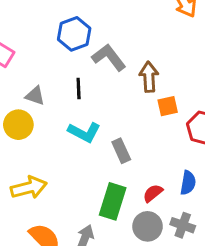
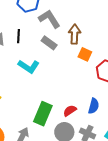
black line: (79, 89) -> (19, 36), moved
orange square: (168, 106) -> (85, 54), turned 32
gray rectangle: (121, 151) -> (49, 43), moved, turned -35

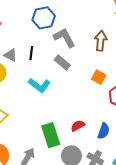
brown arrow: (75, 34) -> (101, 41), moved
red semicircle: (70, 111) -> (78, 126), moved
green rectangle: (43, 114) -> (51, 135), turned -45

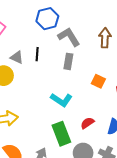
gray rectangle: (62, 62) -> (68, 61), turned 63
orange square: (99, 77) -> (98, 81), moved
cyan L-shape: (39, 85) -> (61, 100), moved

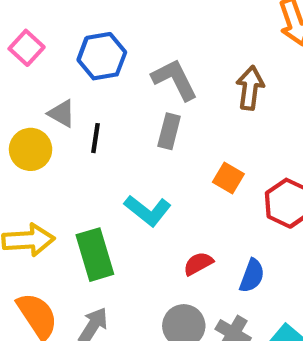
blue hexagon: (47, 19) -> (102, 56), moved
black line: (37, 54) -> (96, 138), moved
green rectangle: (61, 134) -> (95, 255), moved

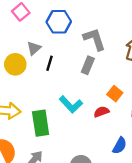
gray triangle: (62, 113) -> (34, 48), turned 40
red semicircle: (198, 264) -> (101, 112), moved

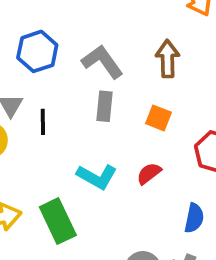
orange square: (115, 94) -> (158, 118), moved

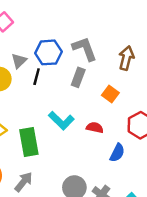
blue hexagon: (37, 51) -> (48, 52), moved
red semicircle: (149, 173) -> (95, 128), turned 35
blue semicircle: (194, 218) -> (117, 153), moved

